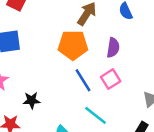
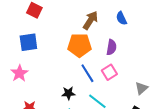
black star: (32, 100) -> (68, 93), moved

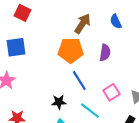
pink square: (109, 72) -> (112, 92), moved

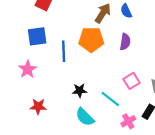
blue semicircle: (116, 21) -> (126, 11), moved
blue line: (79, 80) -> (64, 51), moved, turned 30

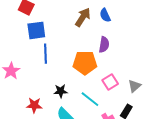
blue square: (37, 36) -> (36, 30), moved
orange pentagon: (91, 40) -> (85, 63), moved
red star: (38, 106) -> (34, 105), moved

